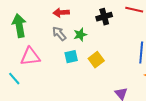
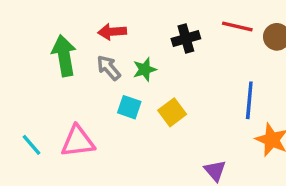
green arrow: (19, 26) -> (64, 56), moved
pink triangle: (30, 57) -> (78, 141), moved
cyan square: (71, 57) -> (129, 107), turned 32

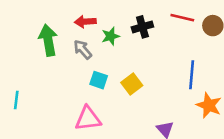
green star: (145, 69) -> (111, 36), moved
pink triangle: (78, 141) -> (88, 119), moved
cyan line: (31, 145) -> (16, 100), moved, turned 48

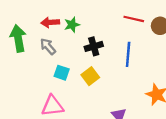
black cross: (142, 27) -> (94, 46), moved
green star: (111, 36) -> (72, 25), moved
blue line: (192, 75) -> (128, 54), moved

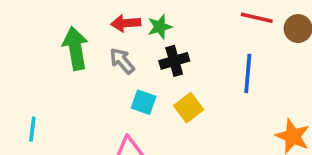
black cross: (94, 46) -> (174, 61), moved

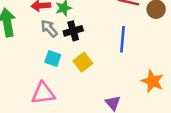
gray arrow: (122, 61) -> (49, 28), moved

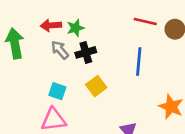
cyan square: (53, 58) -> (57, 91), moved

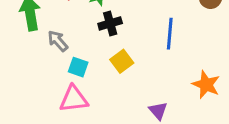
gray arrow: (60, 50) -> (58, 41), moved

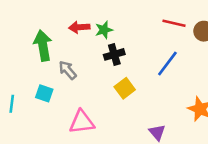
blue line: (170, 34) -> (167, 64), turned 32
cyan square: (78, 67) -> (44, 93), moved

